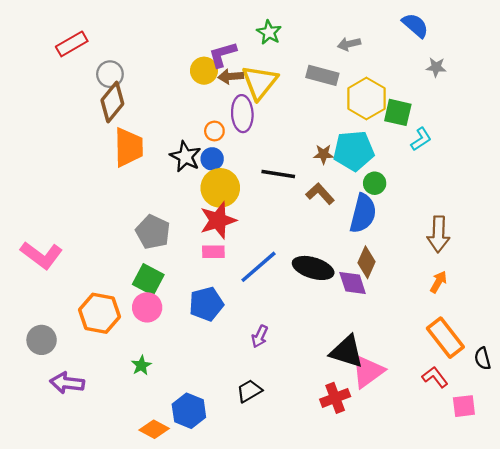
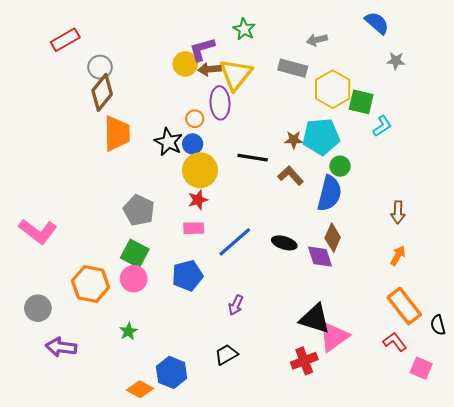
red star: (218, 220) -> (198, 200), size x0.6
brown arrow: (438, 234) -> (398, 212), size x0.7
black ellipse: (313, 268) -> (284, 243), size x0.7
pink square: (464, 406) -> (421, 368), turned 30

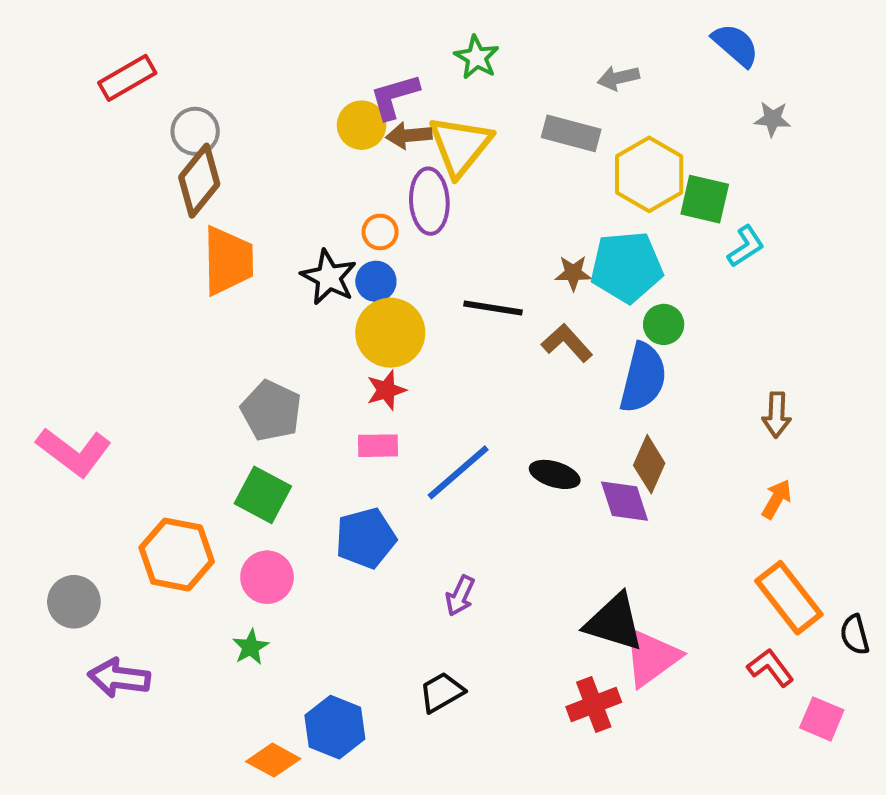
pink circle: (134, 279) -> (267, 577), moved

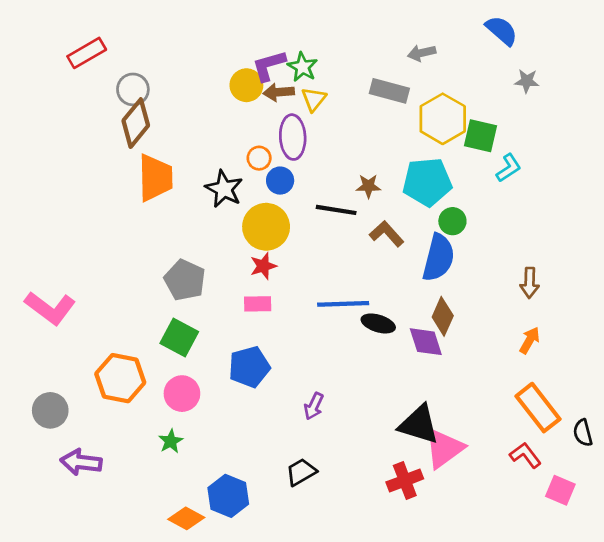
green star: (477, 57) -> (303, 67), moved
yellow triangle: (460, 146) -> (314, 99), size x0.6
brown star: (573, 273) -> (368, 186), moved
blue circle: (376, 281) -> (280, 181), moved
blue line: (458, 472) -> (343, 304), moved, turned 39

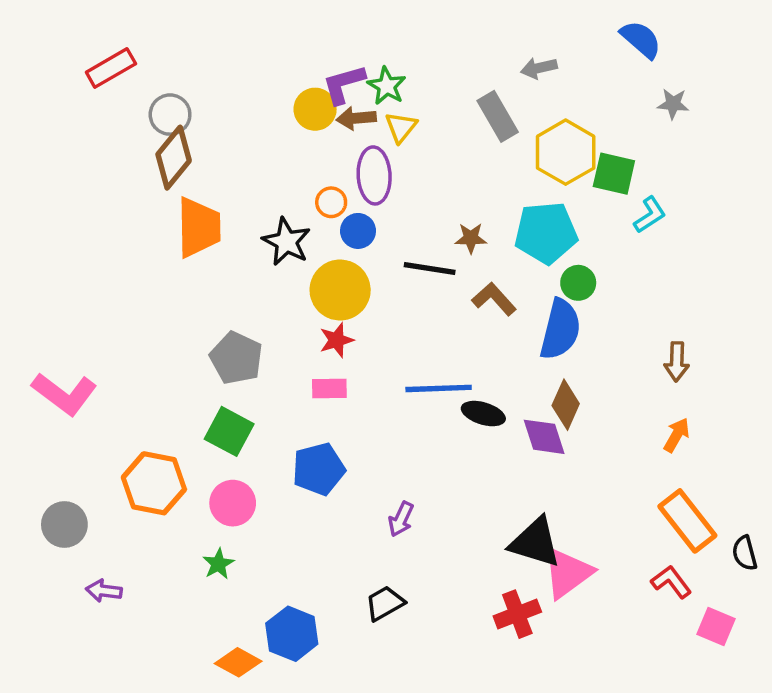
gray rectangle: (389, 91) -> (498, 116), turned 45
purple arrow: (81, 462) -> (104, 591), size x0.7

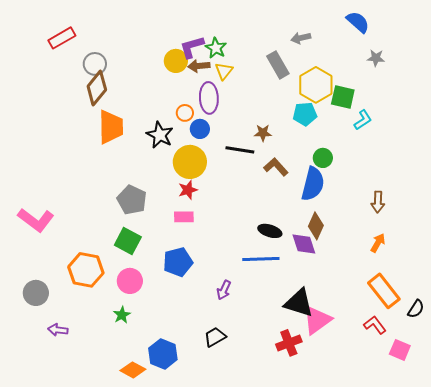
cyan pentagon: (546, 233) -> (305, 114), moved, size x0.7
blue line: (439, 388) -> (261, 259), moved
black semicircle: (745, 553) -> (416, 309), turned -132

